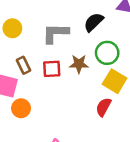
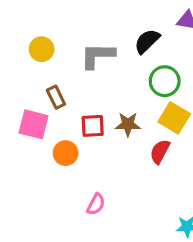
brown star: (79, 64) -> (128, 124), moved
red square: (52, 69) -> (93, 126), moved
orange circle: (21, 108) -> (66, 153), moved

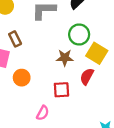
green circle: (165, 81) -> (79, 35), moved
red square: (93, 126) -> (61, 90), moved

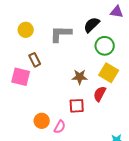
green circle: (79, 35) -> (105, 46), moved
orange circle: (22, 78) -> (42, 121), moved

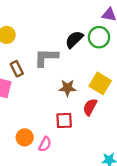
black semicircle: (92, 25) -> (74, 39), moved
gray L-shape: (61, 34) -> (46, 57), moved
green circle: (105, 46) -> (99, 37), moved

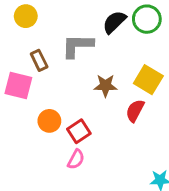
red square: (64, 121) -> (79, 131), moved, turned -30
orange circle: (25, 137) -> (49, 121), moved

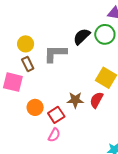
yellow circle: (26, 16) -> (26, 44), moved
brown star: (105, 86) -> (75, 100), moved

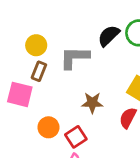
brown rectangle: (28, 64) -> (39, 71), turned 48
brown star: (75, 100) -> (92, 103), moved

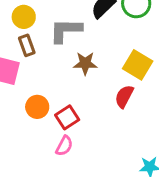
brown rectangle: (39, 71) -> (27, 45), turned -42
brown star: (92, 103) -> (85, 63), moved

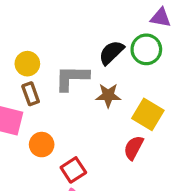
brown star: (85, 63) -> (108, 95), moved
orange circle: (37, 107) -> (42, 145), moved

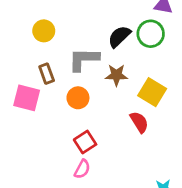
yellow circle: (27, 64) -> (44, 31), moved
orange circle: (42, 145) -> (78, 98), moved
red semicircle: (134, 148) -> (139, 122), turned 120

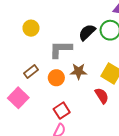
brown rectangle: (47, 74) -> (31, 71), moved, turned 72
brown star: (116, 75) -> (79, 71), moved
pink square: (27, 98) -> (18, 98), moved, turned 30

